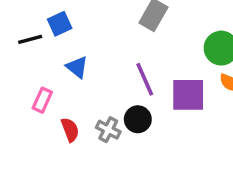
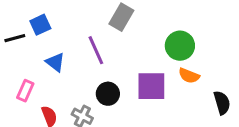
purple line: (145, 79) -> (96, 50), moved
black circle: (138, 119) -> (108, 94), moved

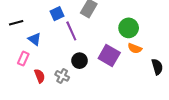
blue square: (40, 25) -> (57, 14), moved
blue triangle: (55, 62) -> (35, 39), moved
purple square: (151, 86) -> (109, 56), turned 30

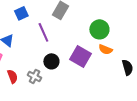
blue square: (57, 14) -> (21, 13), moved

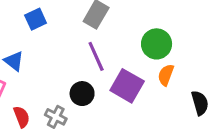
purple line: (43, 32) -> (96, 56), moved
orange semicircle: (105, 49) -> (166, 75), turned 88

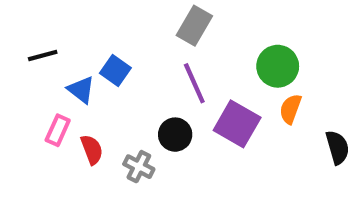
blue square: (36, 19) -> (115, 70), moved, turned -30
red semicircle: (22, 117) -> (92, 150), moved

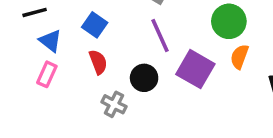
blue triangle: (81, 90) -> (50, 41), moved
red semicircle: (92, 150) -> (98, 62), moved

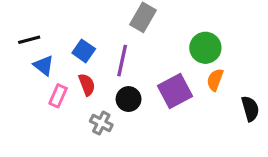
purple line: (160, 35) -> (122, 61), moved, turned 36
purple square: (195, 69) -> (175, 91), turned 32
pink rectangle: (47, 74) -> (58, 96), moved

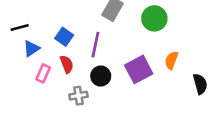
green circle: (205, 48) -> (154, 18), moved
blue triangle: (44, 65) -> (31, 49), turned 48
gray cross: (101, 123) -> (78, 96), turned -36

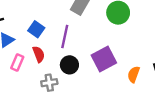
orange semicircle: (171, 60) -> (134, 74), moved

